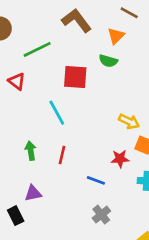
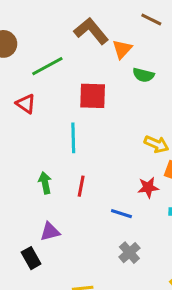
orange triangle: (116, 36) -> (122, 49), moved
green semicircle: (108, 61) -> (143, 75), moved
cyan line: (57, 113) -> (73, 138), turned 30

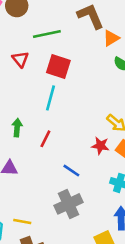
red square: (93, 96) -> (58, 67), moved
red star: (148, 187) -> (100, 146), moved
gray cross: (129, 253) -> (68, 204), size x1.5

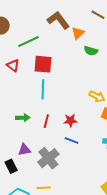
green arrow: (17, 128) -> (23, 118), turned 96
red star: (100, 146) -> (70, 120), moved
gray cross: (68, 204) -> (48, 158), moved

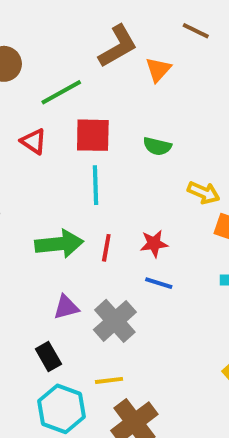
brown L-shape: (58, 20) -> (118, 46), turned 100
green semicircle: (91, 51) -> (157, 146), moved
green arrow: (23, 118) -> (59, 244), size x1.6
black rectangle: (11, 166) -> (48, 357), moved

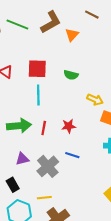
green line: (61, 92) -> (17, 24), moved, turned 50
blue line: (159, 283) -> (72, 155), moved

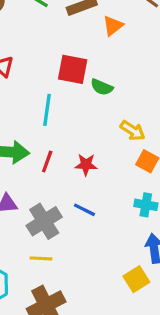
red square: (37, 69) -> (73, 69), moved
yellow line: (44, 198) -> (41, 258), moved

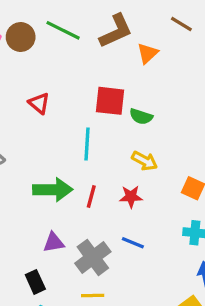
yellow arrow: (133, 131) -> (145, 161), moved

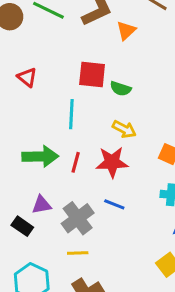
red star: (131, 197) -> (112, 162), size x1.5
black rectangle: (35, 282) -> (22, 226), moved, turned -30

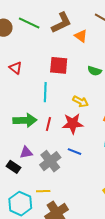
orange triangle: (126, 31) -> (81, 36), turned -40
green semicircle: (121, 89) -> (95, 71), moved
yellow line: (78, 253) -> (43, 191), moved

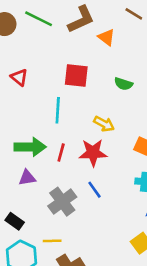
purple triangle: (26, 152) -> (27, 178), moved
blue line: (75, 152) -> (95, 190), turned 32
black rectangle: (13, 167) -> (15, 221), moved

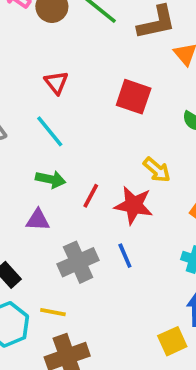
cyan line: (58, 110) -> (50, 131), moved, turned -55
green arrow: (30, 147) -> (51, 179), size x0.7

